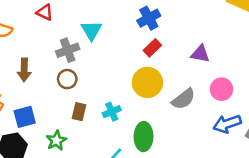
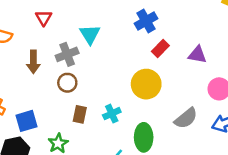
red triangle: (45, 12) -> (44, 18), turned 36
red rectangle: (152, 48) -> (160, 49), moved
brown arrow: (24, 70) -> (33, 62), moved
gray semicircle: (183, 99) -> (186, 118), moved

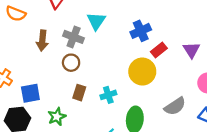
blue cross: (146, 21) -> (141, 31), moved
red rectangle: (160, 49) -> (159, 50), moved
gray cross: (67, 54) -> (74, 37), turned 36
purple triangle: (197, 55) -> (191, 50), turned 42

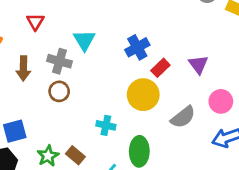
brown rectangle: (79, 93) -> (75, 155), moved, turned -63
cyan cross: (108, 95) -> (106, 125), turned 35
gray semicircle: (175, 106) -> (183, 117), moved

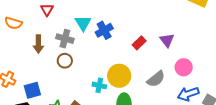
blue cross: (137, 47) -> (104, 30), moved
yellow circle: (143, 95) -> (119, 76), moved

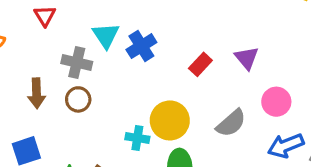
brown arrow: (38, 44) -> (37, 93), moved

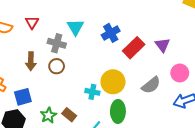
red triangle: (45, 16) -> (32, 22), moved
blue cross: (141, 46) -> (111, 33), moved
red rectangle: (200, 64) -> (134, 48), size x1.5

